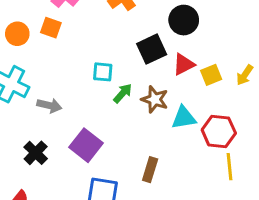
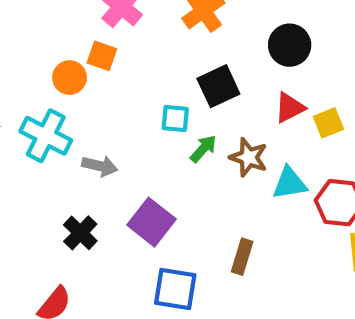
orange circle: (17, 34) -> (70, 78), moved
black square: (152, 49) -> (218, 86), moved

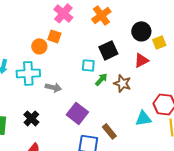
yellow square: (328, 123) -> (159, 42), moved
cyan cross: (46, 136) -> (28, 73), turned -30
cyan triangle: (290, 183) -> (143, 118), moved
black cross: (80, 233) -> (31, 118), moved
brown rectangle: (242, 257) -> (109, 131), moved, turned -56

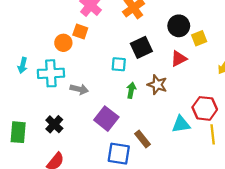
green arrow: (101, 79) -> (131, 90), moved, turned -32

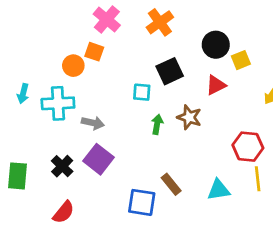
purple square: (106, 119) -> (98, 159), moved
cyan triangle: (181, 124) -> (219, 190), moved

